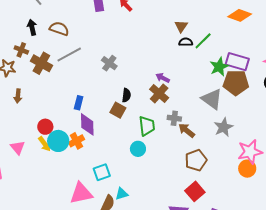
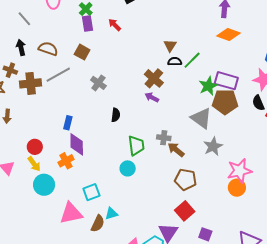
brown cross: (41, 63) -> (31, 83), turned -35
brown cross: (159, 93) -> (154, 78), moved
brown square: (118, 110) -> (82, 52), moved
cyan circle: (58, 141) -> (44, 185), moved
brown pentagon: (196, 160) -> (186, 180), turned 30

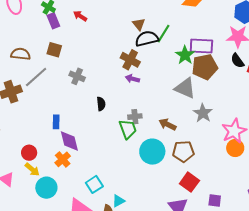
black semicircle: (175, 61) -> (147, 39), size x1.6
gray cross: (164, 138) -> (135, 117), moved
cyan circle: (128, 168) -> (152, 152), moved, size x1.6

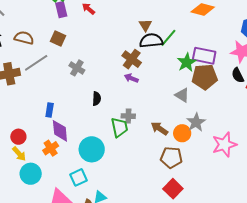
gray triangle: (185, 88) -> (182, 95), size x0.7
orange circle: (235, 148) -> (182, 133), moved
cyan circle: (152, 152) -> (92, 149), moved

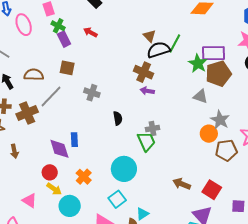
brown arrow: (159, 128) -> (182, 184), moved
purple diamond: (60, 131) -> (59, 149), moved
brown pentagon: (171, 157) -> (226, 150), moved

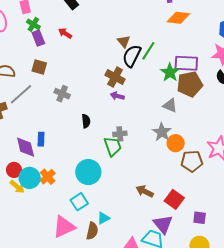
black semicircle: (159, 50) -> (132, 56), turned -50
gray star: (220, 120) -> (162, 132), moved
cyan circle: (70, 206) -> (30, 178), moved

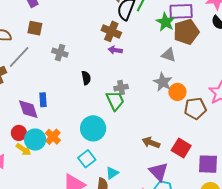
purple square: (200, 218) -> (208, 164), size x1.5
purple triangle: (163, 224) -> (159, 172), moved

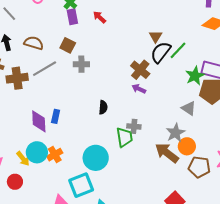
gray cross: (60, 53) -> (81, 64), moved, turned -35
red circle: (19, 133) -> (15, 182), moved
brown arrow: (151, 143) -> (167, 153), moved, size x1.4
cyan square: (87, 159) -> (81, 185), size x1.4

